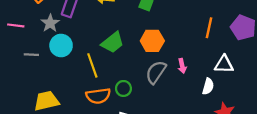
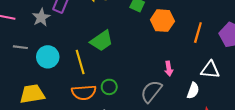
orange hexagon: (152, 41) -> (162, 21), moved
cyan circle: (61, 45) -> (48, 57), moved
gray semicircle: (156, 72) -> (151, 91), moved

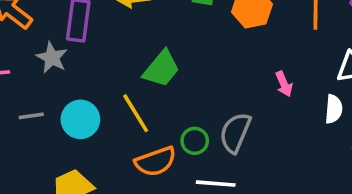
gray semicircle: (151, 91) -> (235, 133), moved

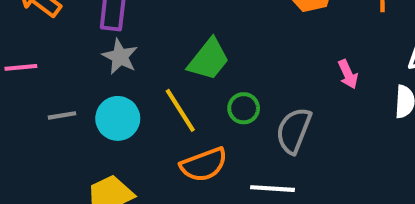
gray star: (52, 58) -> (120, 57), moved
green circle: (195, 141) -> (244, 108), moved

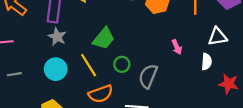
gray line: (62, 115) -> (14, 74), moved

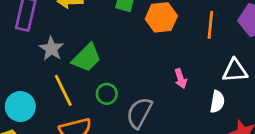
gray star: (57, 37) -> (51, 49), moved
cyan circle: (56, 69) -> (20, 107), moved

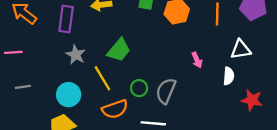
gray star: (51, 49) -> (76, 55), moved
green circle: (107, 94) -> (139, 88), moved

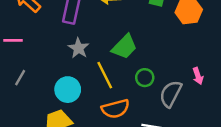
pink arrow: (197, 60) -> (198, 76), moved
gray line: (23, 87) -> (20, 78), turned -56
green circle: (139, 88) -> (145, 78), moved

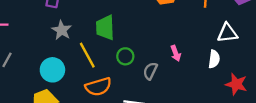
green trapezoid: (124, 47) -> (105, 28), turned 135
gray semicircle: (171, 94) -> (150, 71), size x0.7

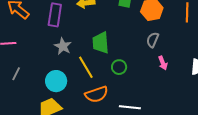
gray semicircle: (150, 71) -> (153, 40), moved

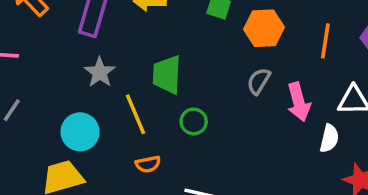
pink arrow: (163, 63) -> (299, 102), moved, size x1.5
orange semicircle: (96, 94) -> (148, 164), size x0.6

